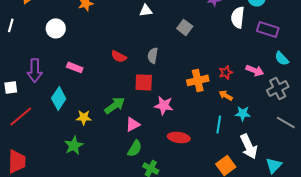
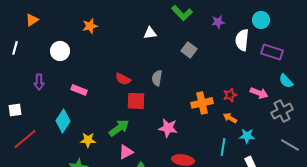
purple arrow: (35, 70) -> (39, 82), moved, size x0.7
red square: (144, 82) -> (136, 101), moved
pink triangle: (133, 124) -> (126, 152), moved

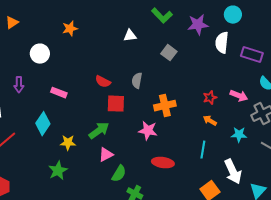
cyan circle: (261, 20) -> (233, 15), moved
purple star: (218, 22) -> (198, 25), size x1.5
orange cross: (202, 103) -> (165, 106), moved
cyan star: (247, 136) -> (239, 135), moved

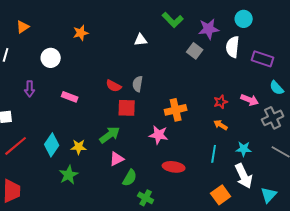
gray square: (169, 53) -> (195, 51), moved
gray semicircle: (137, 81) -> (138, 84), moved
cyan diamond: (43, 124) -> (52, 145), moved
cyan star: (239, 135) -> (244, 149), moved

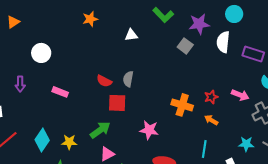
orange star: (81, 33) -> (90, 19), moved
orange cross: (176, 110) -> (182, 105), moved, turned 30
cyan star: (244, 149) -> (246, 144), moved

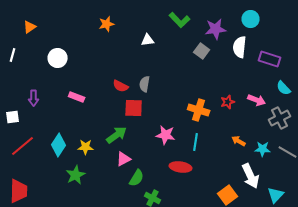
purple arrow: (20, 84) -> (34, 98), moved
orange arrow: (211, 120) -> (239, 141), moved
cyan line: (204, 149) -> (196, 142), moved

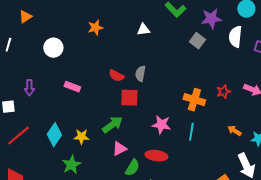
orange star: (107, 24) -> (95, 28), moved
red ellipse: (181, 167) -> (156, 156), moved

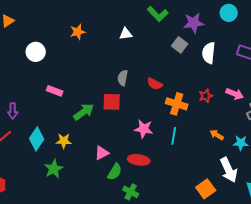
white semicircle: (235, 37) -> (209, 53), moved
red semicircle: (116, 76) -> (155, 84), moved
purple arrow: (29, 88) -> (13, 111), moved
green arrow: (112, 125) -> (84, 112), moved

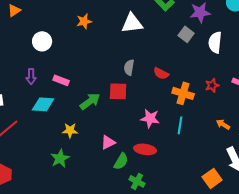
white triangle: (126, 34) -> (132, 23), size x1.6
purple arrow: (13, 111) -> (31, 76), moved
cyan diamond: (37, 139) -> (43, 104), moved, turned 60

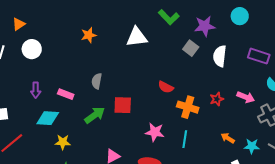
white circle: (42, 41) -> (32, 49), moved
gray semicircle: (129, 67) -> (97, 81), moved
yellow star: (70, 130) -> (63, 142), moved

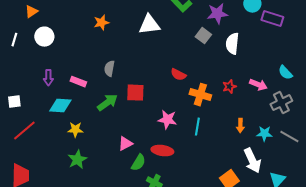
purple rectangle: (259, 56) -> (272, 19), moved
orange arrow: (228, 138) -> (240, 126), turned -120

